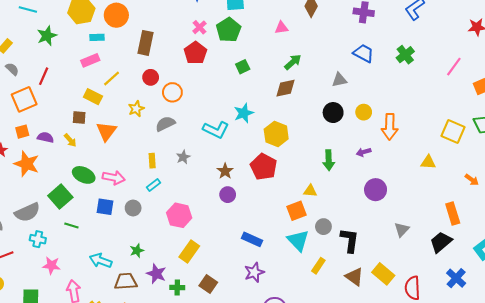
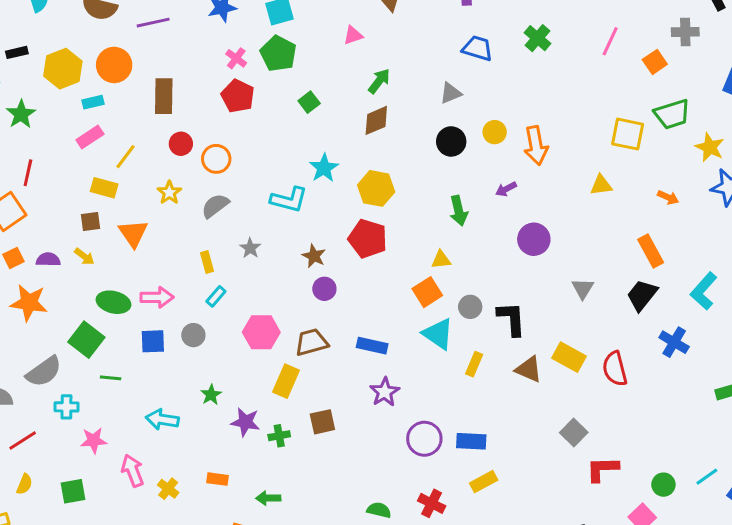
brown trapezoid: (126, 281) -> (312, 342), moved
brown square: (208, 284) -> (322, 422), turned -36

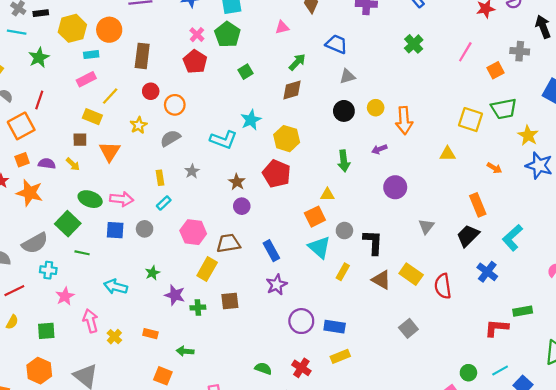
blue trapezoid: (477, 48) -> (336, 44), moved
blue rectangle: (372, 346) -> (271, 251), turned 42
pink star: (94, 440) -> (65, 296), turned -30
red L-shape: (602, 469) -> (496, 328), moved

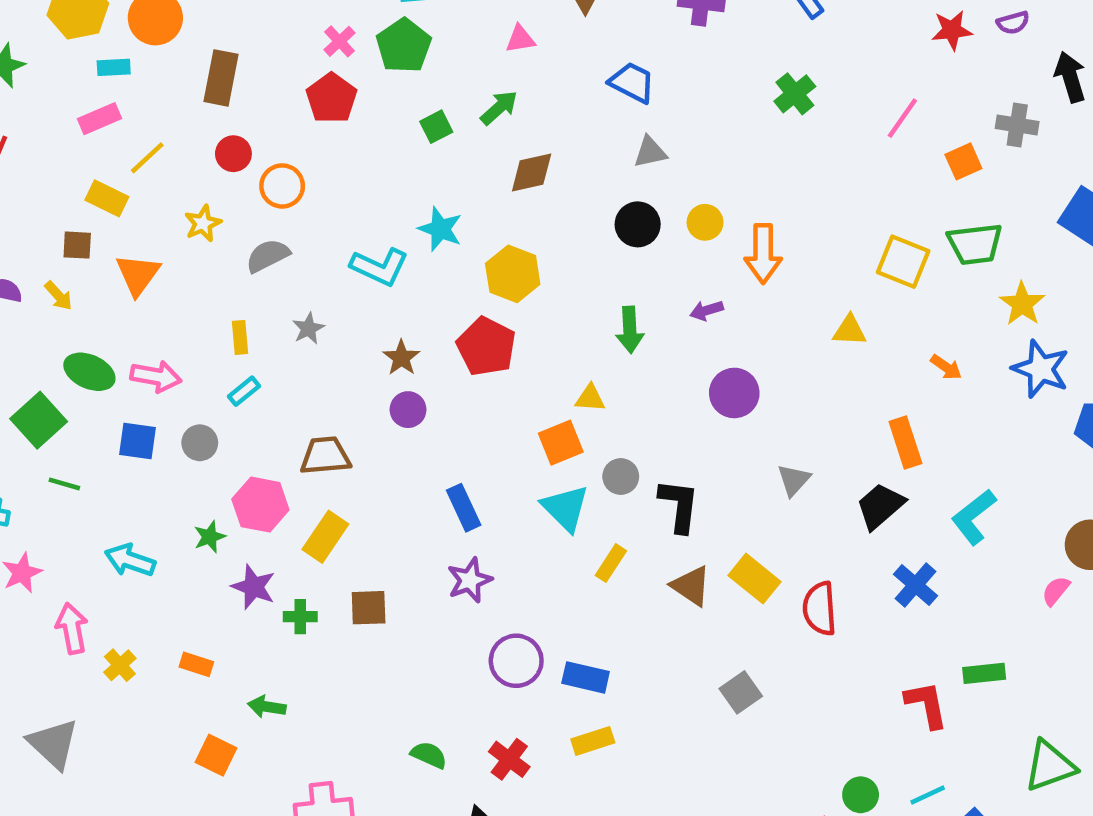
green arrow: (297, 62) -> (499, 108), moved
cyan star: (251, 120) -> (440, 229), turned -30
pink hexagon: (193, 232) -> (260, 505), moved
brown trapezoid: (228, 243) -> (325, 456), moved
red L-shape: (496, 328) -> (926, 705), turned 70

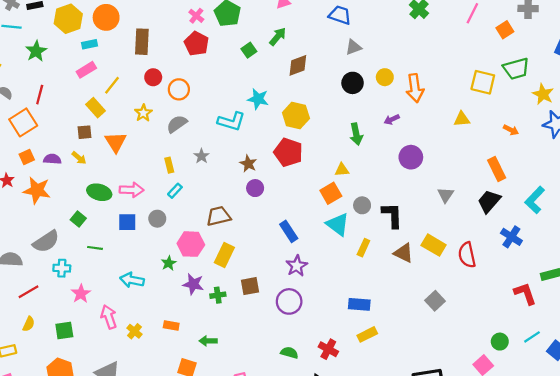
yellow rectangle: (107, 198) -> (95, 108), turned 30
green square: (39, 420) -> (78, 219), size x0.6
purple circle: (516, 661) -> (289, 301), moved

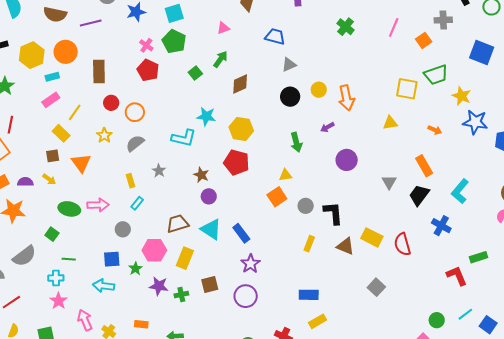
gray triangle: (446, 195) -> (389, 182), moved
blue square: (127, 222) -> (112, 259), moved
cyan triangle: (338, 224) -> (211, 229), moved
cyan cross: (62, 268) -> (56, 278), moved

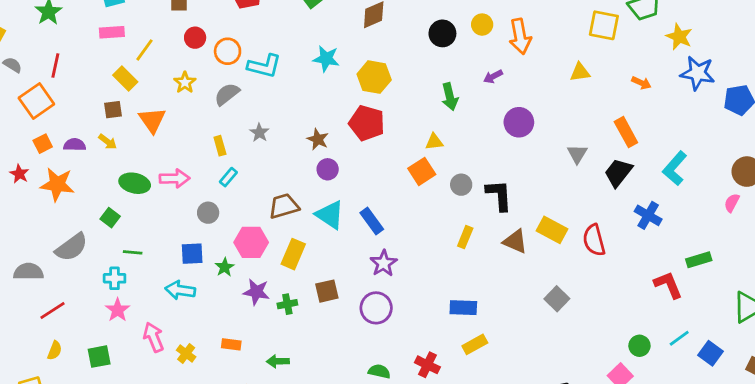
pink rectangle: (51, 100) -> (112, 32), turned 30
cyan L-shape: (184, 138) -> (264, 66), moved

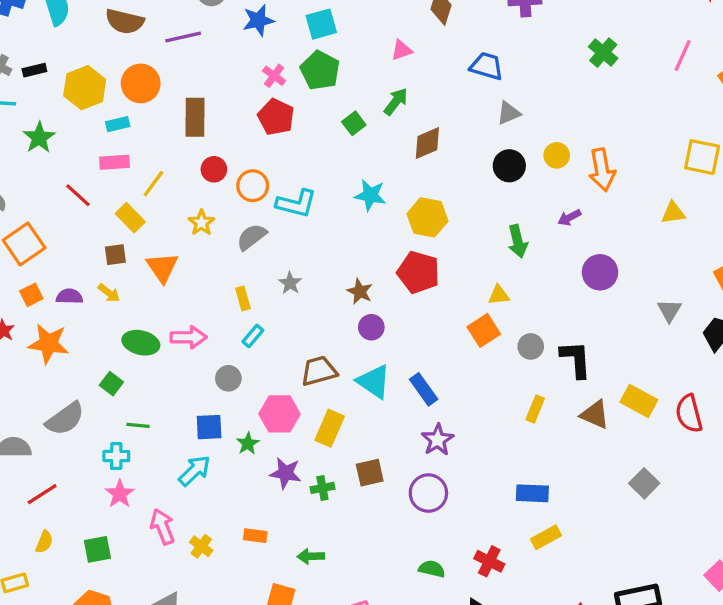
red line: (55, 65) -> (78, 195), moved, turned -60
cyan arrow: (180, 290) -> (195, 471), turned 128

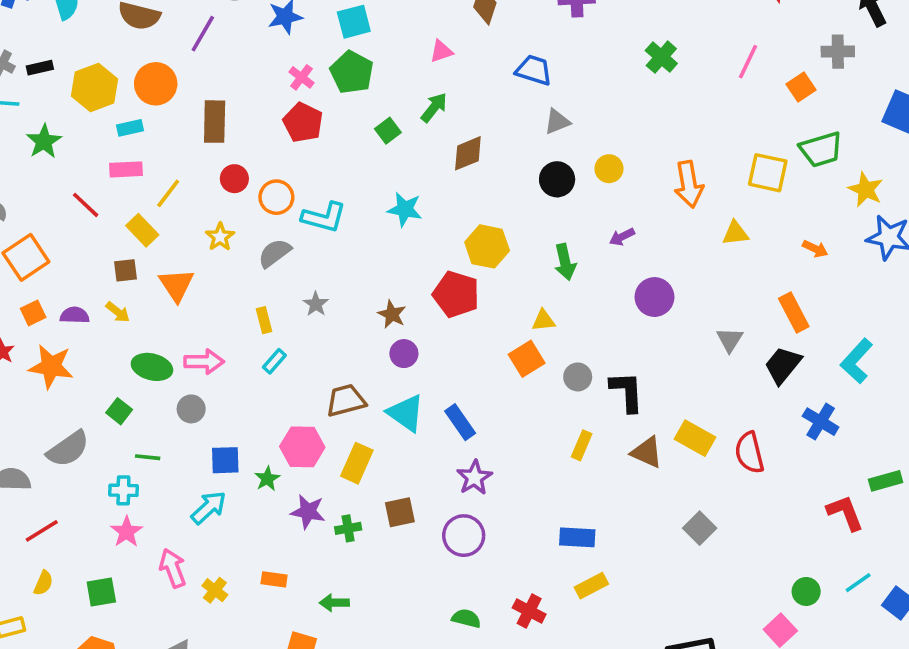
purple line: (183, 37) -> (203, 34), turned -48
orange arrow: (602, 170) -> (689, 184), moved
yellow hexagon: (427, 217) -> (487, 246), moved
gray circle: (228, 378) -> (191, 409), moved

